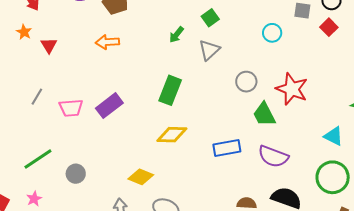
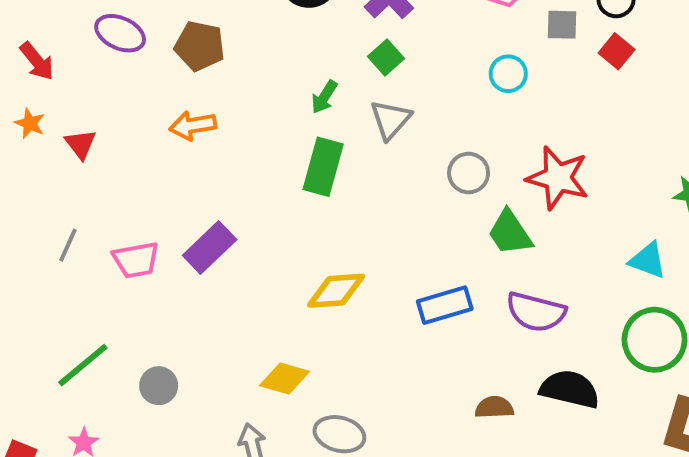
green rectangle: (170, 90) -> (323, 167), moved

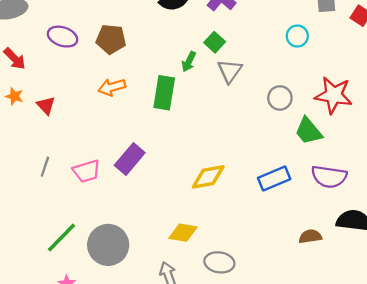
green square: (386, 58) -> (215, 42), moved
green rectangle: (323, 167) -> (164, 93), moved
gray circle: (159, 386) -> (108, 245), size x1.8

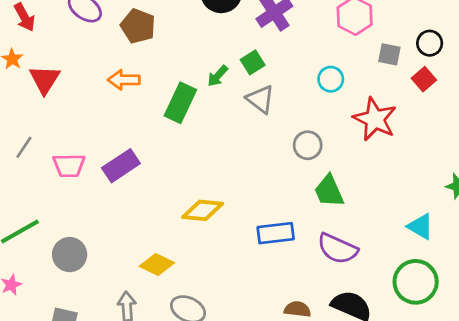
cyan circle: (297, 36) -> (331, 79), moved
gray triangle: (230, 71) -> (260, 99), turned -44
red star: (334, 95) -> (375, 119), moved
red triangle: (46, 105) -> (45, 79), size x1.4
gray circle: (108, 245) -> (70, 255), size x0.7

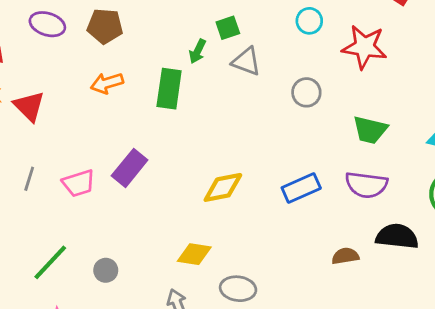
green square: (253, 62) -> (228, 28), turned 30
green trapezoid: (329, 191) -> (370, 130), moved, turned -36
gray circle: (70, 255) -> (106, 270), size x0.7

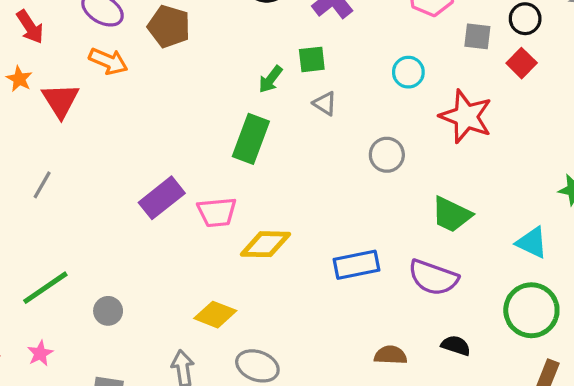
gray triangle: (246, 61) -> (325, 103), size x0.7
orange arrow: (107, 83) -> (108, 61), moved, turned -152
green rectangle: (169, 89) -> (251, 139), moved
pink trapezoid: (79, 183) -> (217, 212), moved
black semicircle: (397, 236) -> (456, 346), size x0.6

